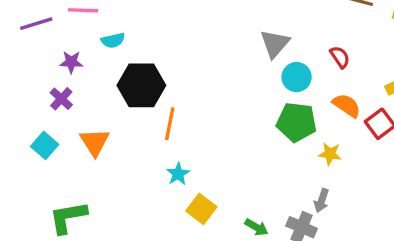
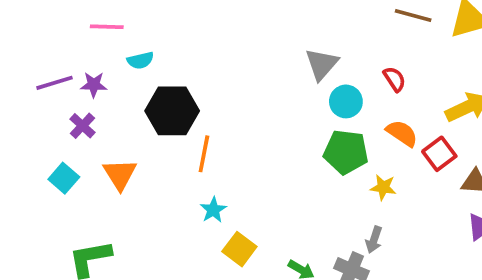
purple line: (36, 24) -> (54, 83), moved

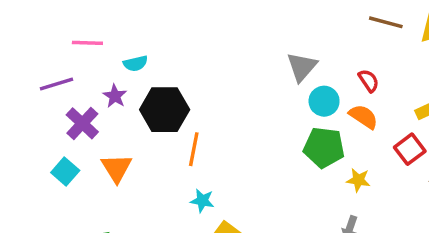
pink line: (107, 27) -> (87, 43), moved
purple star: (94, 85) -> (115, 96), moved, turned 30
purple cross: (82, 126) -> (82, 123), size x1.4
orange semicircle: (402, 133) -> (363, 117), moved
cyan star: (213, 210) -> (202, 201), turned -30

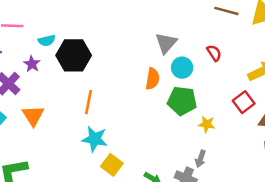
black hexagon: (165, 110) -> (74, 55), moved
orange semicircle: (363, 117) -> (153, 79), moved, turned 65
cyan star: (202, 201) -> (95, 139), size x1.5

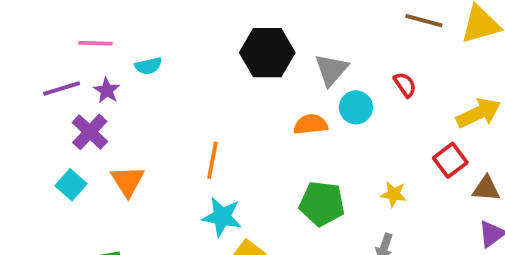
black hexagon: (74, 55) -> (267, 53), moved
purple star: (32, 64) -> (107, 90), moved
orange semicircle: (153, 79) -> (311, 124), turned -105
green pentagon: (182, 101) -> (322, 204), moved

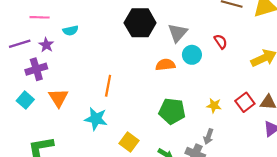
purple cross: (90, 132) -> (36, 69), turned 30
red square: (450, 160) -> (245, 102), moved
cyan star: (222, 217) -> (96, 119), moved

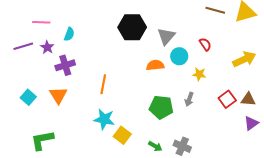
cyan semicircle: (71, 31) -> (69, 34), turned -56
purple cross: (36, 69) -> (65, 65), moved
yellow star: (214, 106) -> (199, 74), moved
cyan star: (96, 119) -> (104, 119), moved
gray arrow: (208, 136) -> (189, 99), moved

